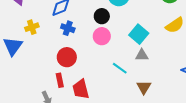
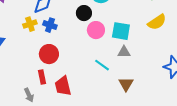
yellow cross: (32, 27) -> (30, 24), moved
cyan square: (139, 34) -> (121, 31), turned -30
pink circle: (102, 36) -> (96, 30), moved

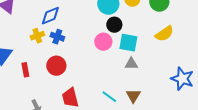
black circle: (84, 13) -> (114, 25), moved
cyan line: (102, 65) -> (109, 97), moved
red rectangle: (42, 77) -> (25, 70), moved

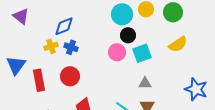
cyan square: (128, 43) -> (142, 53), turned -30
gray triangle: (131, 64) -> (145, 83), moved
red rectangle: (25, 70) -> (39, 80), size x1.5

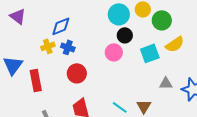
green circle: (173, 12) -> (162, 20), moved
cyan square: (142, 53) -> (150, 53), moved
red circle: (70, 76) -> (77, 73), moved
gray triangle: (145, 83) -> (166, 83), moved

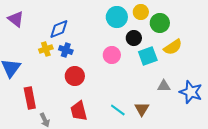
black circle: (125, 35) -> (134, 38), moved
red rectangle: (36, 80) -> (30, 98), moved

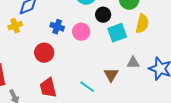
yellow semicircle: (173, 47) -> (142, 24), turned -42
blue cross: (66, 50) -> (57, 27), moved
brown triangle: (142, 109) -> (111, 75), moved

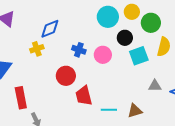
brown triangle: (111, 75) -> (135, 111), moved, turned 42
cyan line: (87, 87) -> (109, 110), turned -35
red trapezoid: (48, 88) -> (84, 96), moved

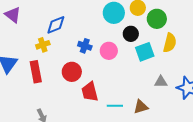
red rectangle: (21, 98) -> (36, 72), moved

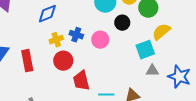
yellow semicircle: (170, 43) -> (161, 32), turned -144
yellow cross: (43, 45) -> (56, 40), moved
cyan square: (145, 52) -> (145, 50), moved

